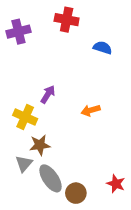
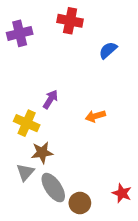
blue semicircle: (103, 48) -> (108, 50), turned -60

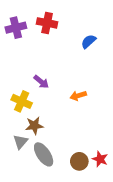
red cross: (70, 21) -> (47, 23), moved
purple arrow: (50, 99) -> (41, 82), turned 98
brown circle: (80, 203) -> (79, 161), moved

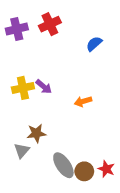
red cross: (47, 23) -> (50, 24), turned -36
yellow cross: (22, 101) -> (23, 88), moved, turned -36
gray ellipse: (44, 154) -> (63, 165), moved

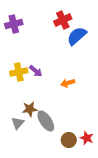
red cross: (50, 24) -> (63, 20), moved
blue semicircle: (94, 44) -> (77, 36), size x1.5
gray ellipse: (63, 165) -> (46, 121), moved

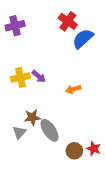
red cross: (63, 20) -> (68, 21), turned -30

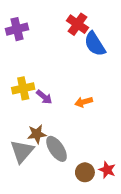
blue semicircle: (83, 39) -> (95, 44), turned -80
purple arrow: (39, 76) -> (44, 97), moved
gray triangle: (19, 132) -> (22, 151), size x1.5

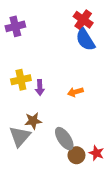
red cross: (78, 24) -> (83, 20), moved
purple arrow: (44, 97) -> (40, 88), turned 48
gray ellipse: (57, 149) -> (64, 139), moved

